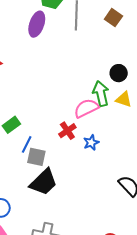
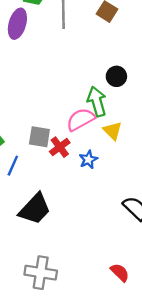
yellow triangle: (124, 99) -> (113, 131), moved, turned 30
gray square: (36, 157) -> (39, 137), moved

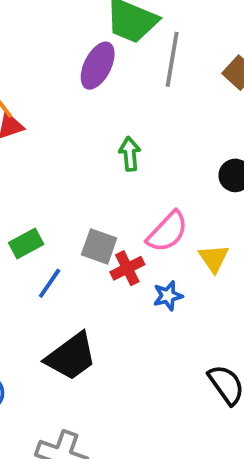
green arrow: (97, 101) -> (130, 154), moved, size x0.7
pink semicircle: (81, 120) -> (167, 232), turned 152

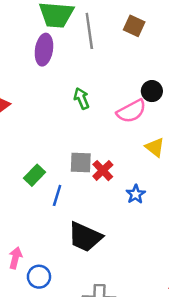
pink semicircle: (167, 232) -> (131, 111), moved, turned 36
blue star: (168, 296) -> (136, 194), moved
black trapezoid: (71, 357) -> (85, 237), turned 78

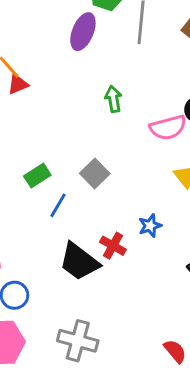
gray square: (81, 163) -> (95, 174), turned 30
red cross: (103, 171) -> (113, 246), moved, turned -30

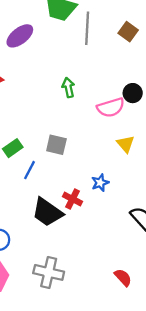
purple ellipse: (83, 32) -> (20, 36), moved, turned 32
gray square: (95, 174) -> (56, 145), turned -30

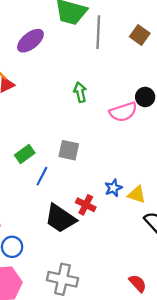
yellow triangle: (126, 144) -> (137, 194), moved, turned -30

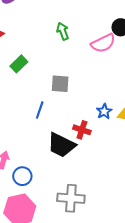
green rectangle: (25, 154) -> (19, 64), moved

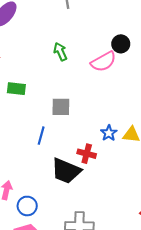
green rectangle: (19, 64) -> (16, 89), turned 54

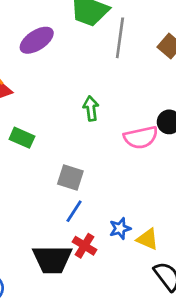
blue line: (41, 136) -> (74, 211), moved
black trapezoid: (66, 171) -> (52, 259), turned -40

